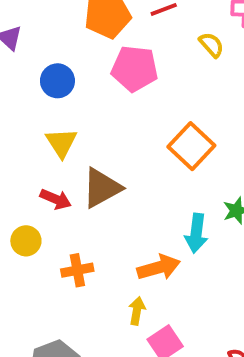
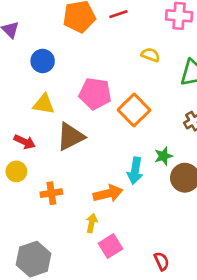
yellow semicircle: (211, 45) -> (151, 55), moved, turned -30
pink pentagon: (135, 69) -> (95, 94), moved
yellow triangle: (61, 143) -> (44, 104), turned -50
red arrow: (56, 199) -> (25, 142), moved

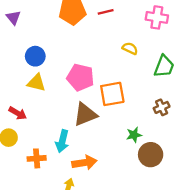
blue circle: (43, 61) -> (35, 56), moved
orange square: (134, 110) -> (112, 94), turned 30
brown triangle: (71, 137) -> (85, 114), moved
cyan arrow: (135, 171) -> (62, 141), moved

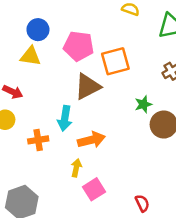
blue circle: (35, 56) -> (38, 30), moved

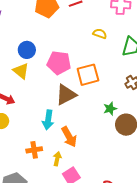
yellow triangle: (30, 56) -> (21, 71), turned 30
orange cross: (38, 140) -> (34, 150), moved
orange arrow: (91, 140) -> (69, 137), turned 75

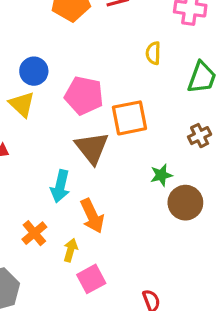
yellow semicircle: (100, 34) -> (153, 53), turned -112
brown triangle: (66, 95) -> (92, 148), turned -45
orange cross: (34, 150) -> (34, 233), turned -35

